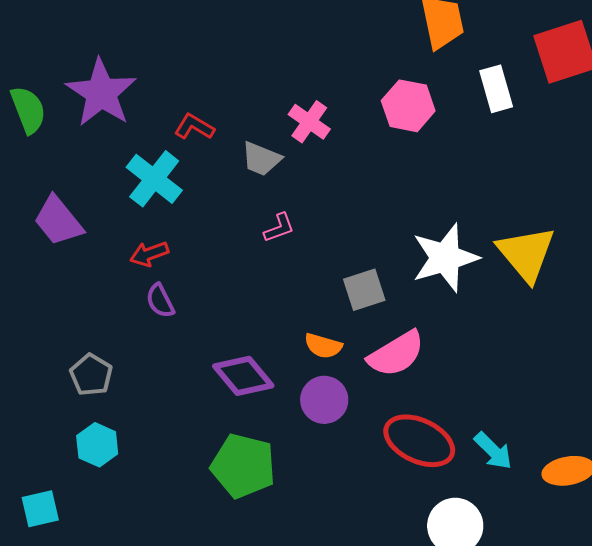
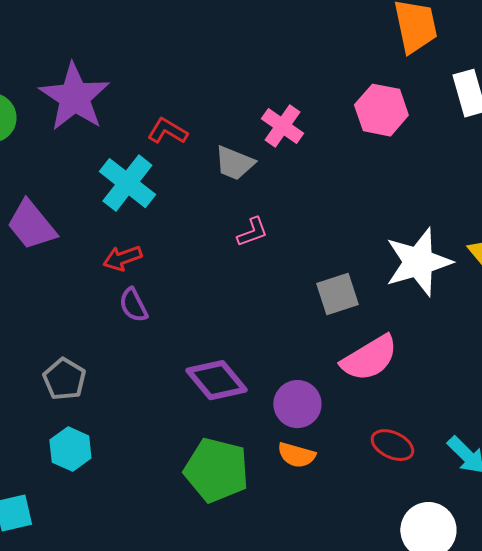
orange semicircle: (323, 346) -> (296, 455), moved
red ellipse: (419, 441) -> (392, 445), size x0.6

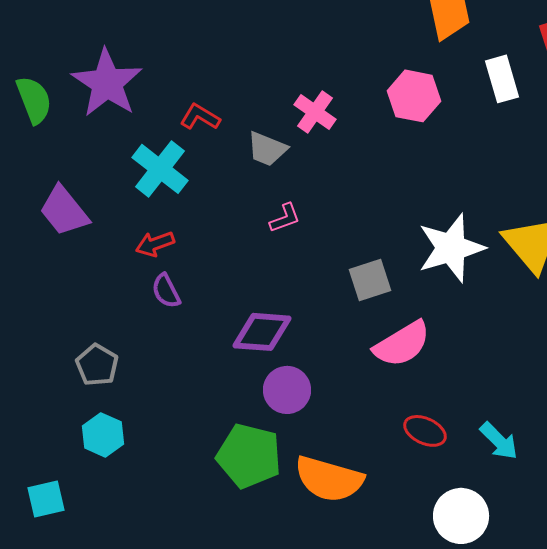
purple diamond: (216, 380) -> (262, 332), moved, turned -46
purple circle: (297, 404) -> (287, 390), moved
orange semicircle: (296, 455) -> (329, 479), moved, size x1.8

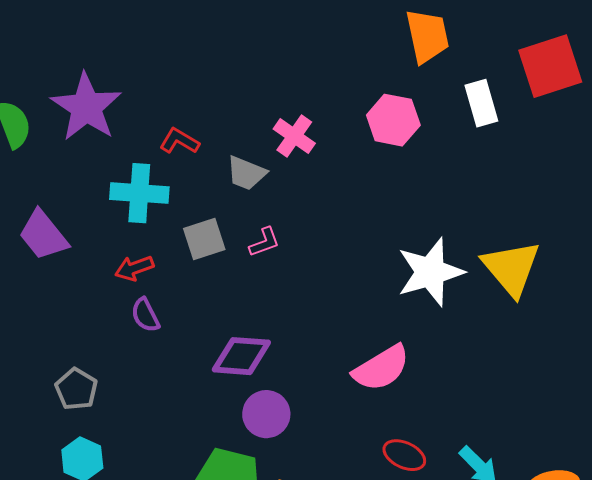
cyan cross: (160, 169) -> (139, 193), turned -34
gray square: (370, 280) -> (204, 239), moved

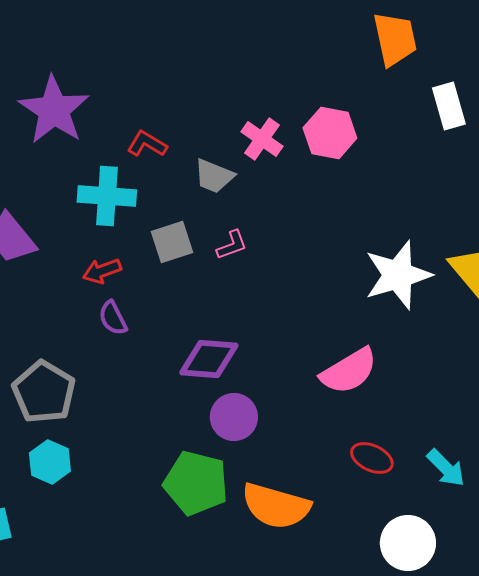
pink hexagon: (393, 120) -> (330, 133), moved
gray pentagon: (76, 389) -> (44, 392), size x1.5

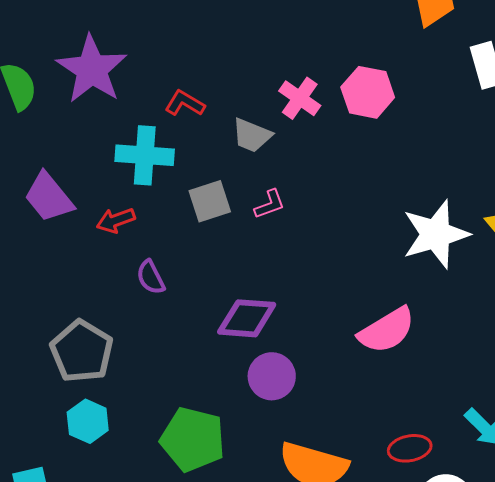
red arrow: (102, 271) -> (116, 220), moved
red ellipse: (372, 458) -> (410, 448), moved, turned -36
green pentagon: (196, 483) -> (193, 439), moved

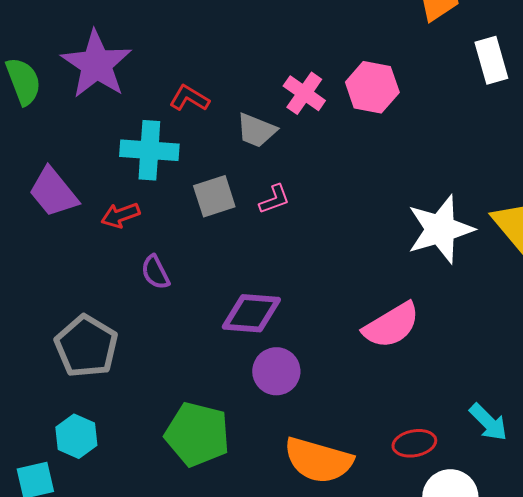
cyan hexagon: (88, 421) -> (76, 436), moved

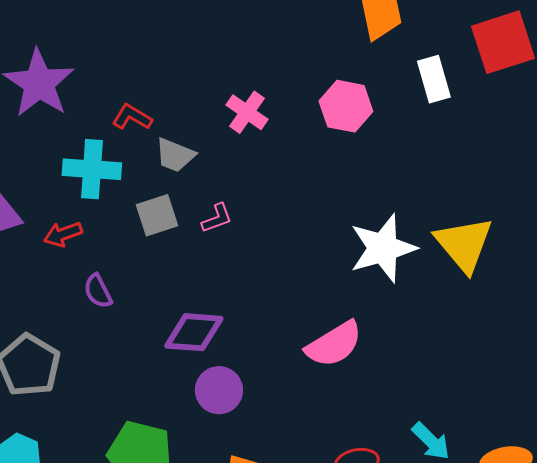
pink hexagon: (372, 87) -> (346, 106), moved
gray trapezoid: (256, 130) -> (175, 155), moved

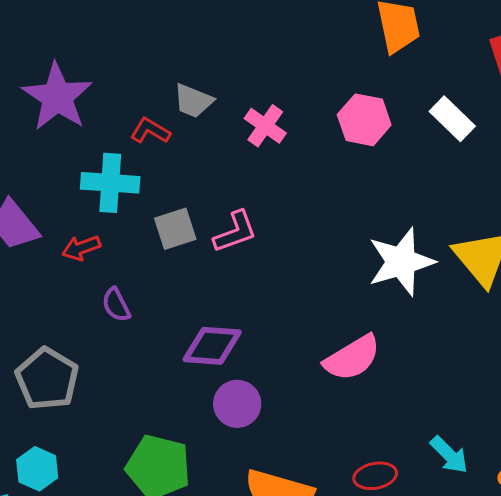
white rectangle: (434, 79) -> (452, 119), moved, turned -30
gray trapezoid: (175, 155) -> (193, 101), moved
pink L-shape: (217, 218) -> (235, 232), size x1.4

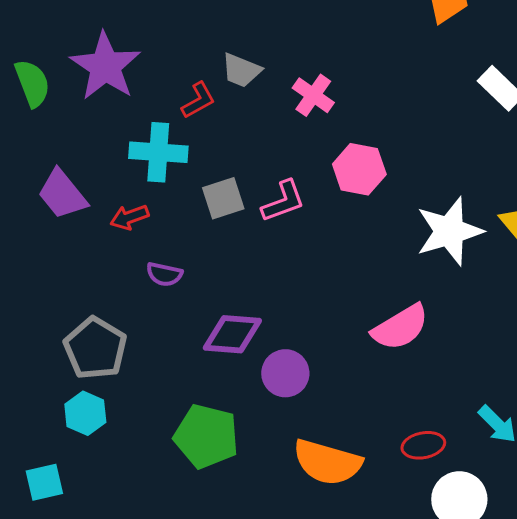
pink hexagon: (364, 120) -> (359, 169), moved
red L-shape: (150, 131) -> (198, 100), turned 120
purple semicircle: (116, 305) -> (164, 274), turned -51
purple diamond: (212, 346) -> (232, 334), moved
cyan hexagon: (37, 469) -> (85, 413), moved

